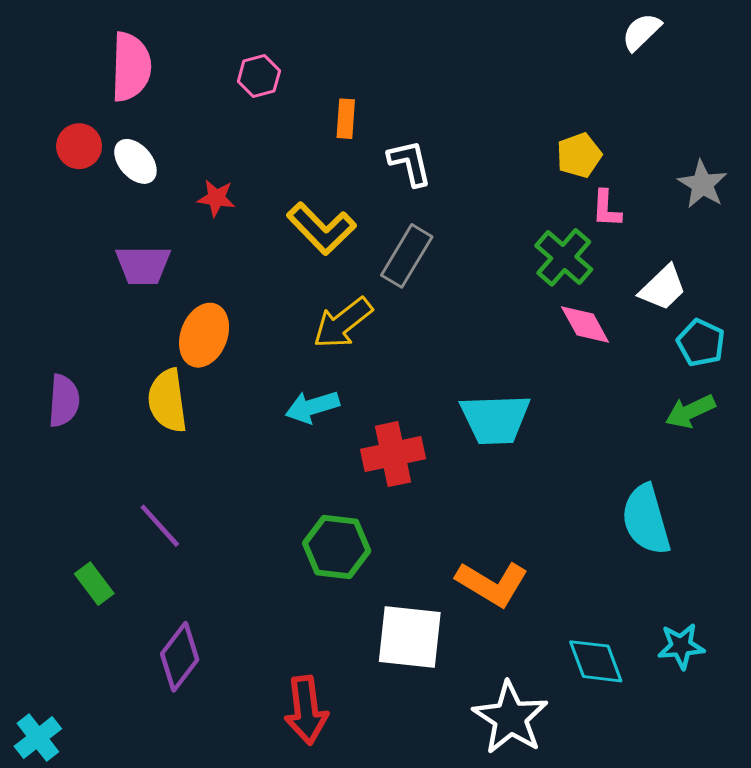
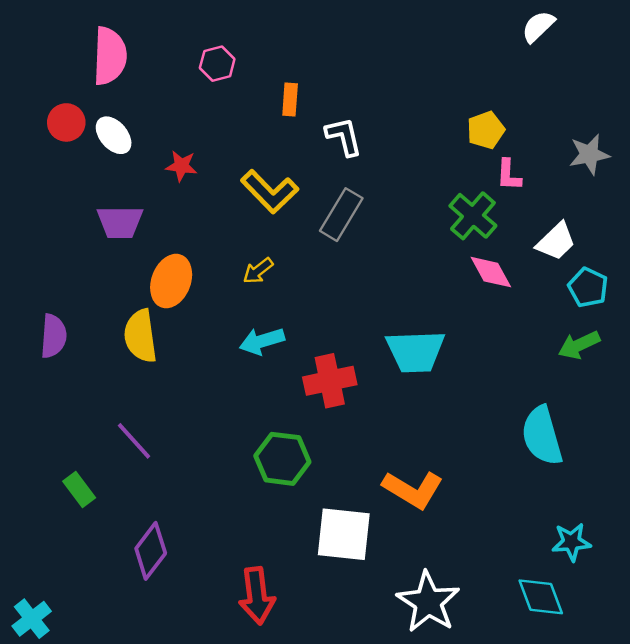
gray star: (702, 184) -> (589, 154), turned 30
yellow arrow: (343, 323) -> (258, 271), moved, size x0.6
cyan diamond: (596, 661) -> (541, 597), moved

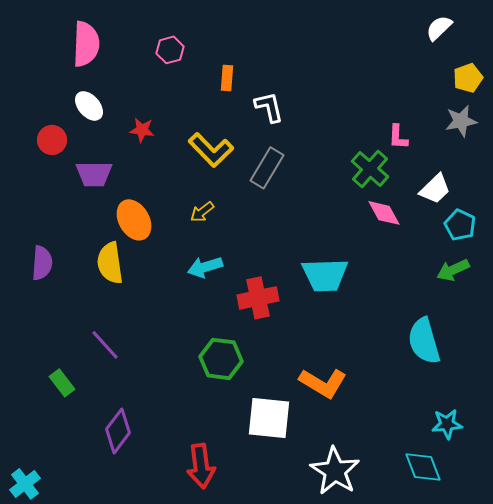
white semicircle: (538, 27) -> (439, 28), moved
red circle: (66, 122) -> (52, 140), moved
yellow pentagon: (486, 130) -> (468, 78), moved
orange ellipse: (171, 281) -> (134, 220), turned -51

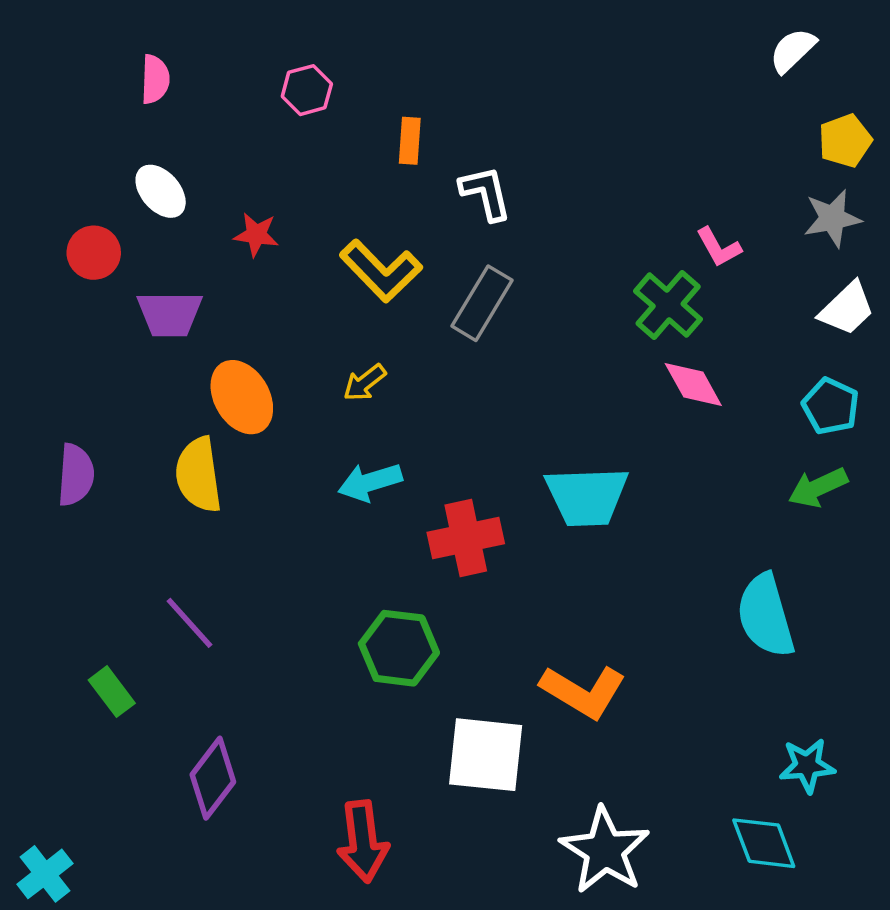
pink semicircle: (86, 44) -> (155, 79), size x0.6
pink L-shape: (398, 137) -> (719, 247), turned -32
white trapezoid: (435, 189) -> (847, 309), moved

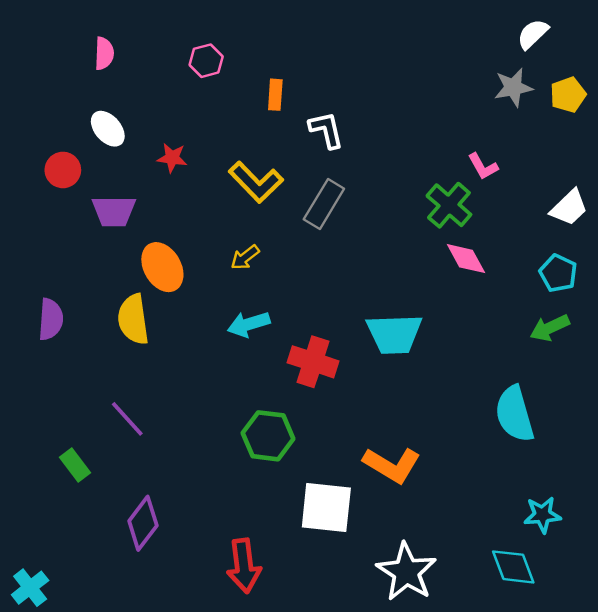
gray star: (832, 218) -> (513, 87), moved
red cross: (466, 538) -> (313, 362), turned 30

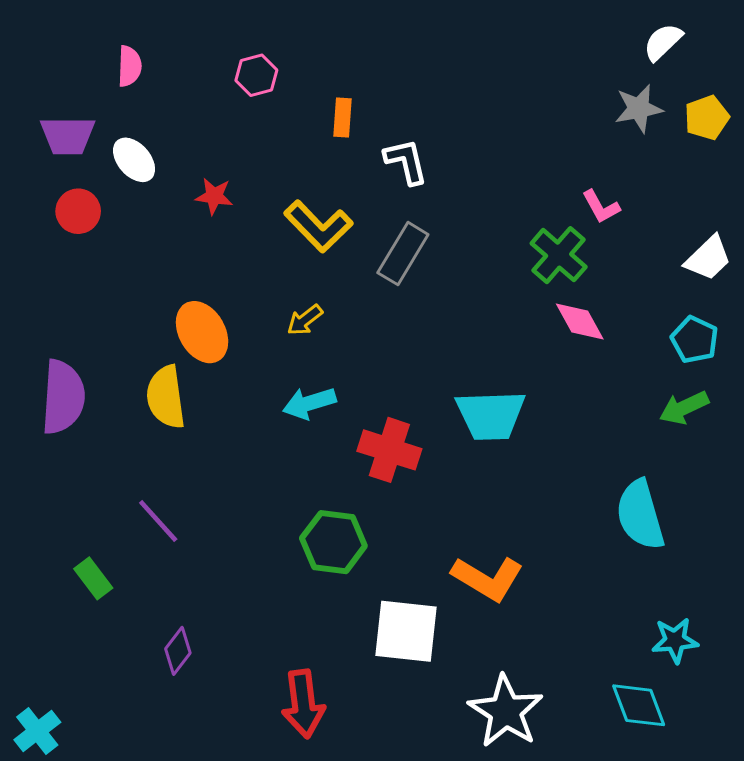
purple trapezoid: (114, 211) -> (68, 136), moved
purple semicircle: (51, 319) -> (63, 397), size x1.4
purple diamond: (143, 523) -> (178, 651), size x0.7

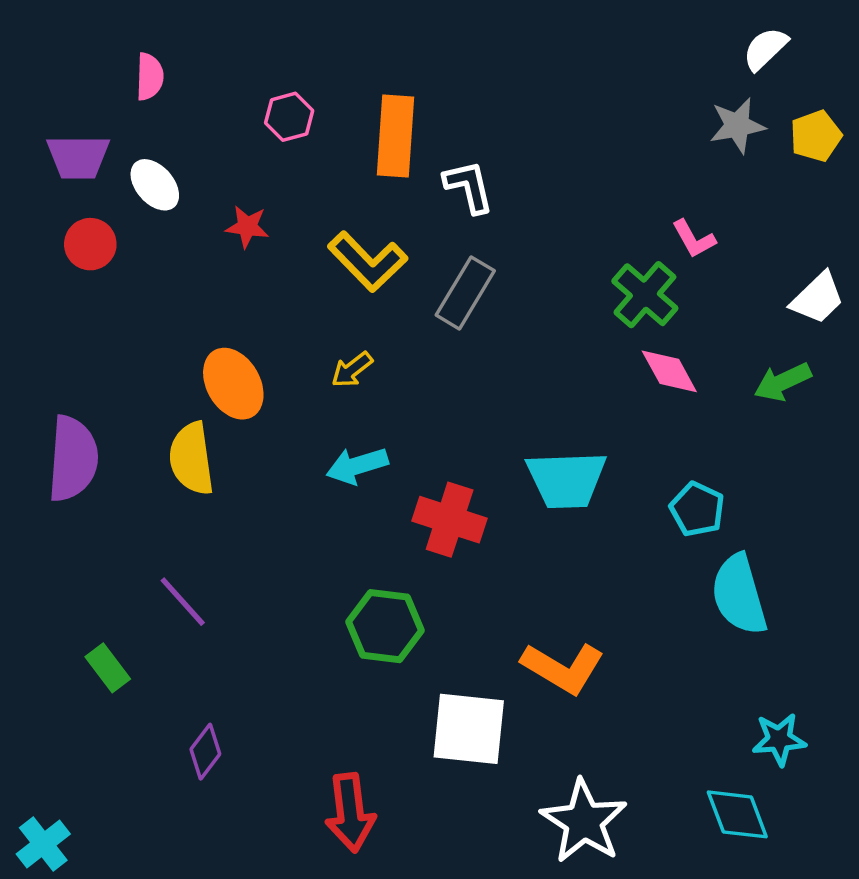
pink hexagon: (256, 75) -> (289, 117), moved
orange rectangle: (343, 118) -> (395, 136), size x1.8
cyan pentagon: (695, 340) -> (697, 509), moved
green arrow: (684, 408) -> (783, 382), moved

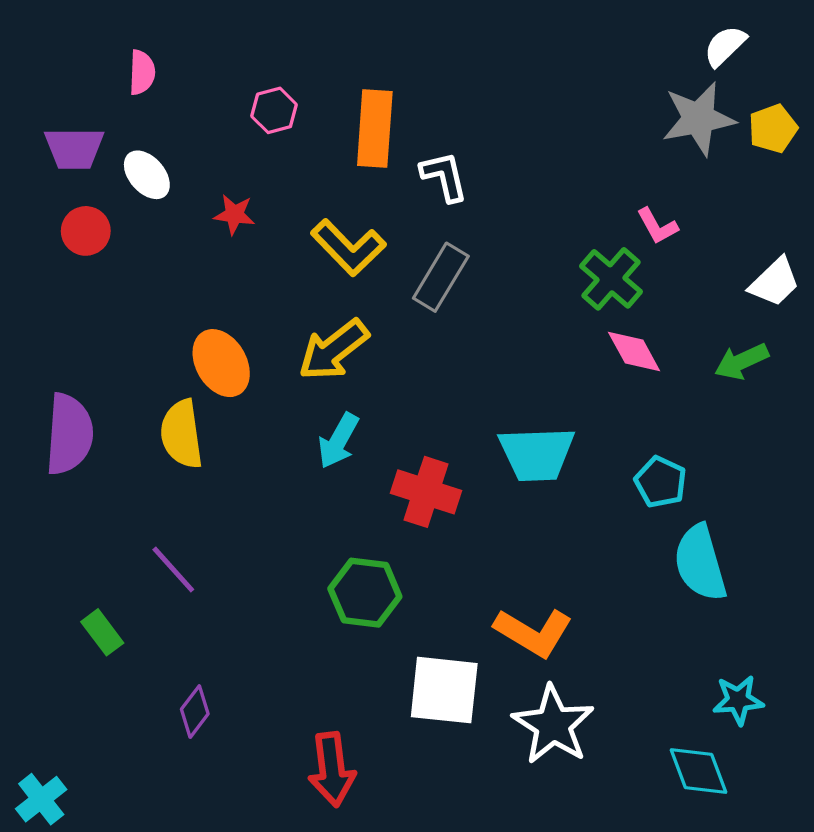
gray star: (737, 126) -> (699, 119), size x1.4
yellow arrow: (352, 370) -> (333, 350), size x1.8
cyan arrow: (357, 466) -> (338, 441), turned -44
white star: (584, 821) -> (553, 725), moved

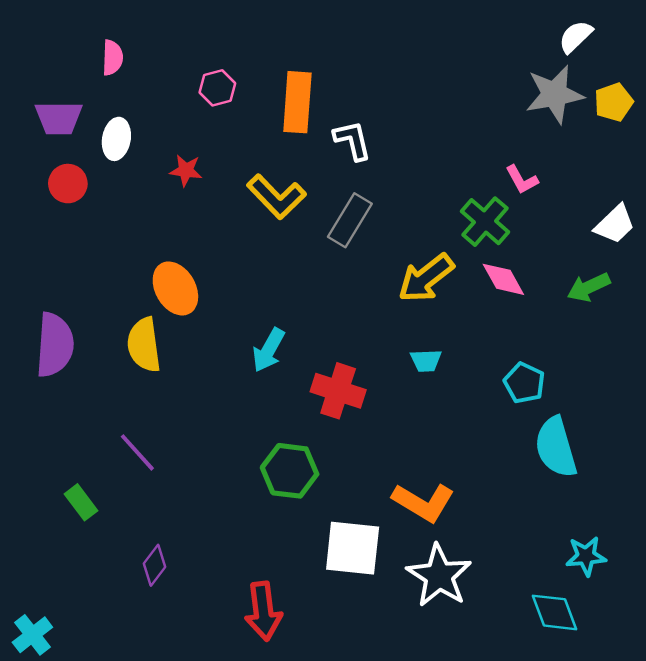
white ellipse: (147, 175) -> (116, 139), turned 51
yellow arrow: (333, 350) -> (426, 278), moved
cyan trapezoid: (537, 454) -> (426, 361), size x0.5

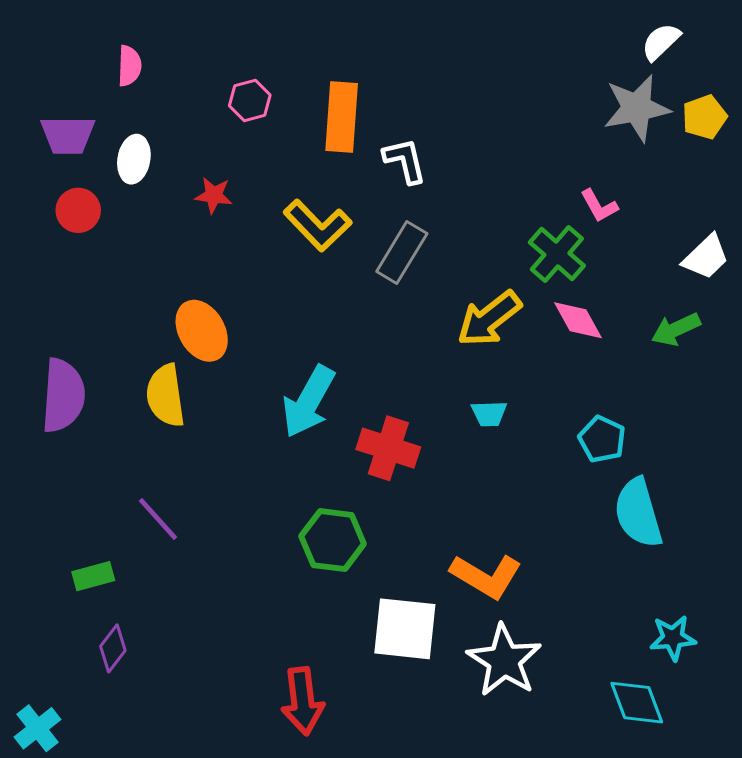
cyan arrow: (269, 350) -> (309, 402), size x1.4
green rectangle: (81, 502) -> (93, 576), turned -68
purple diamond: (154, 565) -> (113, 648), moved

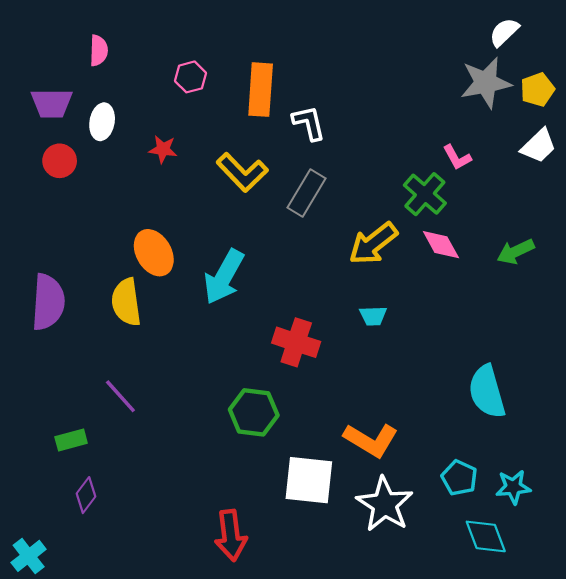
white trapezoid: (706, 257) -> (539, 146), moved
cyan arrow: (309, 402) -> (224, 277), moved
cyan pentagon: (602, 439) -> (459, 478), moved

